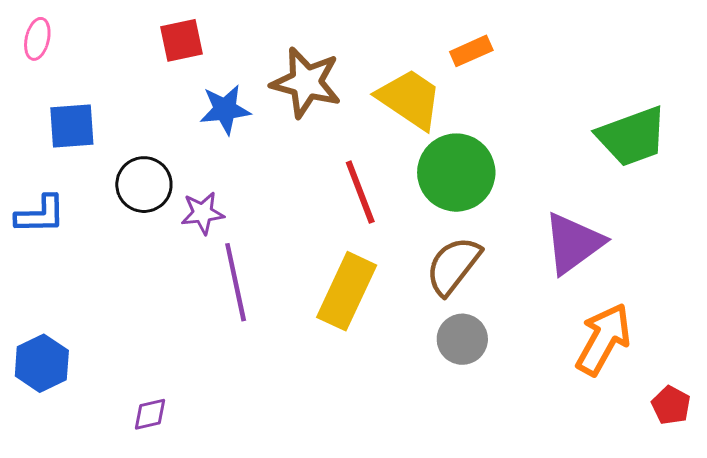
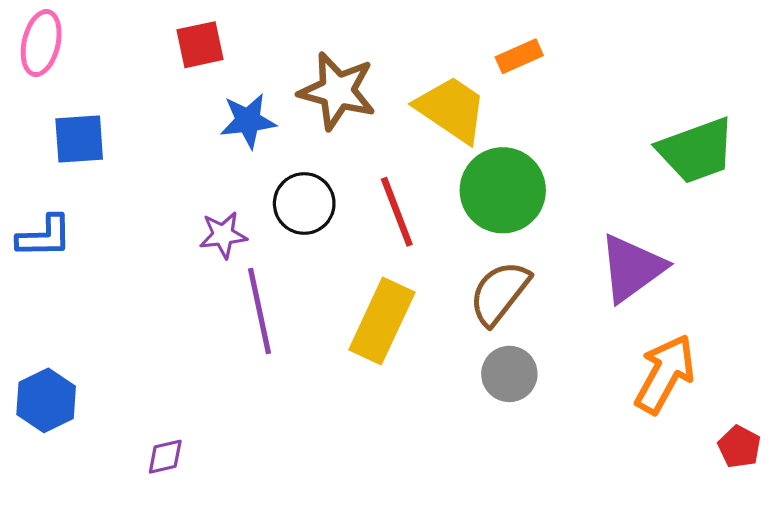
pink ellipse: (37, 39) -> (41, 43), size x1.4
black circle: (144, 185) -> (304, 204), moved

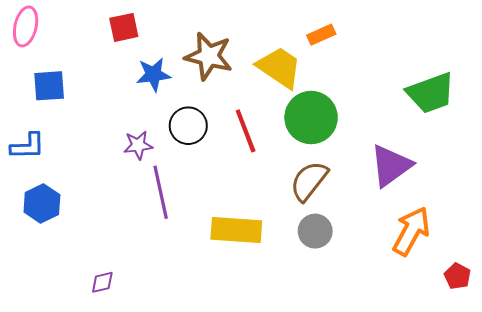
yellow rectangle: (382, 321) -> (236, 230), moved, turned 69
blue hexagon: (46, 400) -> (42, 203), moved

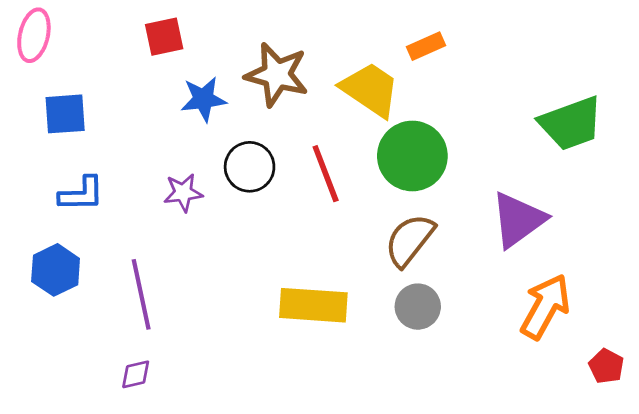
blue L-shape: (28, 146) -> (81, 194), moved
purple line: (161, 192) -> (141, 294), moved

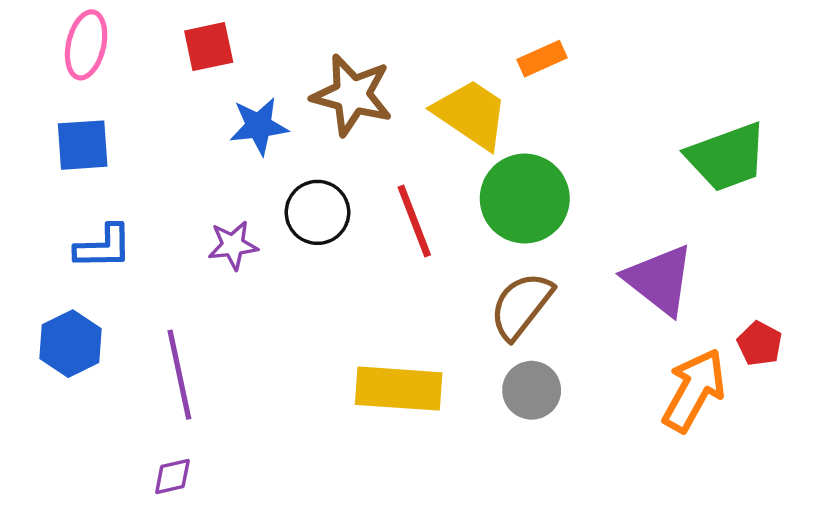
pink ellipse: (34, 35) -> (86, 45), moved
purple triangle: (518, 220) -> (659, 280), turned -46
red pentagon: (606, 366) -> (760, 344), moved

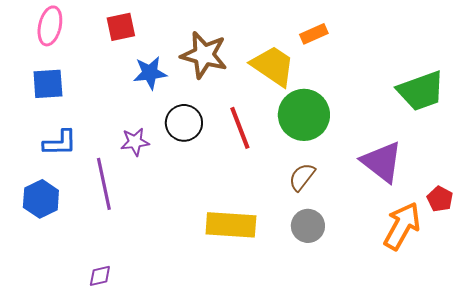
brown semicircle: (521, 306) -> (302, 177), size x0.7
purple line: (179, 375) -> (104, 184), moved

